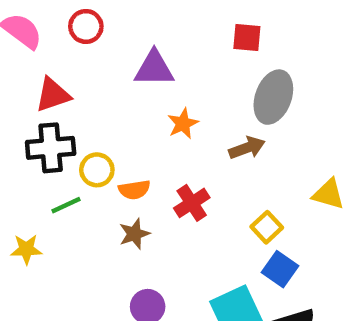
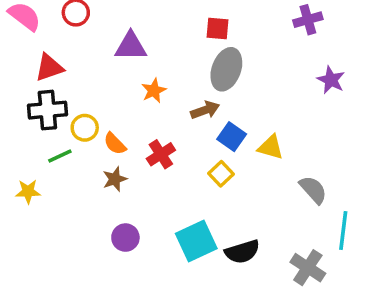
red square: (247, 37) -> (218, 29), moved
orange semicircle: (134, 190) -> (115, 144), turned 55
blue square: (280, 269) -> (232, 137), moved

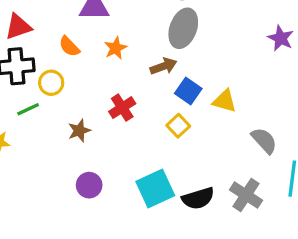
orange semicircle: (115, 144) -> (69, 46), moved
gray cross: (308, 268) -> (246, 195), moved

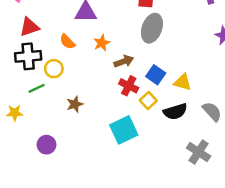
brown arrow: (163, 66) -> (124, 61), moved
red cross: (122, 108) -> (129, 86), moved, turned -30
purple circle: (89, 185) -> (47, 145), moved
cyan square: (155, 188) -> (124, 130), moved
black semicircle: (198, 198) -> (175, 112), moved

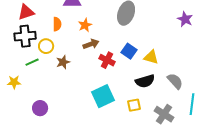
orange semicircle: (67, 42) -> (57, 24), turned -136
brown arrow: (124, 61) -> (91, 44), moved
yellow square: (148, 101) -> (134, 105), moved, turned 32
brown star: (75, 104) -> (63, 62), moved

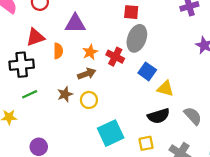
red triangle: (26, 12) -> (35, 37), moved
brown arrow: (91, 44) -> (87, 74), moved
yellow circle: (46, 46) -> (89, 100), moved
blue square: (129, 51) -> (147, 71), moved
red cross: (107, 60) -> (115, 57), moved

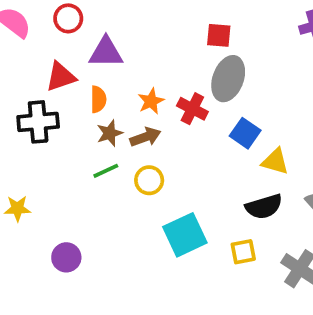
purple triangle: (75, 24) -> (106, 52), moved
green line: (30, 94) -> (106, 171), moved
brown star: (65, 94) -> (110, 133), moved

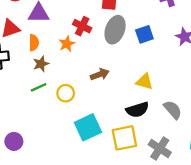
red cross: (192, 109) -> (82, 26), moved
blue square: (245, 133) -> (144, 34), moved, turned 36
brown arrow: (145, 137) -> (100, 74), moved
yellow square: (243, 252) -> (124, 138), size x1.6

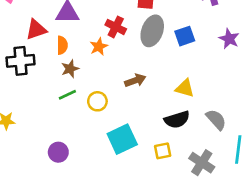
yellow square: (124, 138) -> (163, 151), size x0.6
purple circle: (14, 141) -> (58, 152), moved

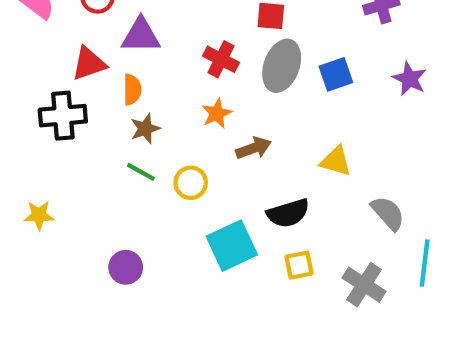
orange star: (99, 47) -> (217, 113), moved
green line: (67, 95) -> (141, 172), turned 54
black semicircle: (177, 120) -> (288, 213), moved

